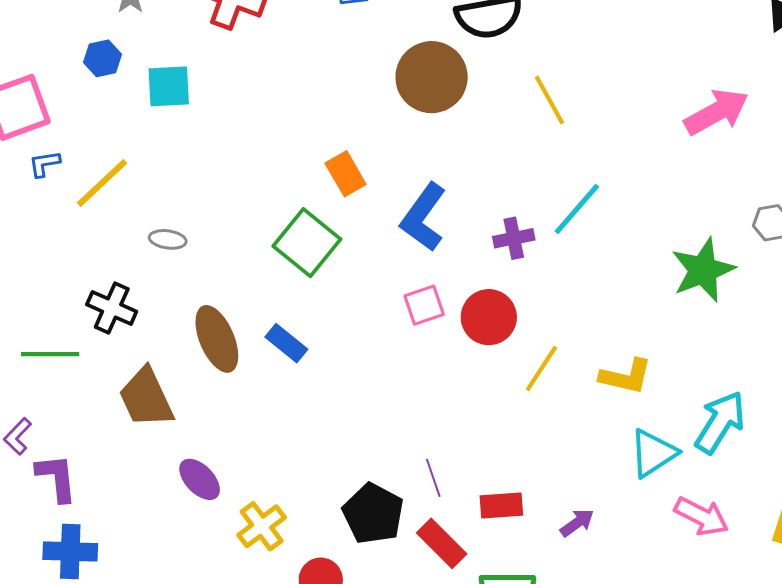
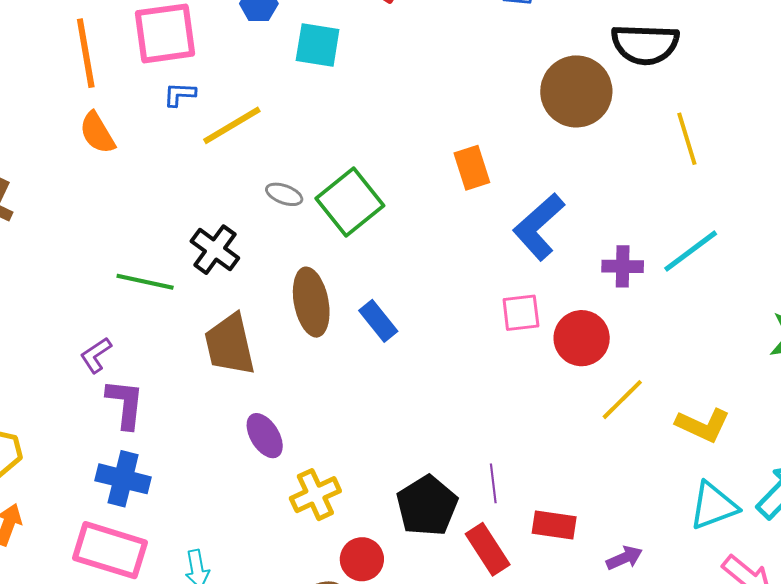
green square: (307, 243) -> (350, 202), moved

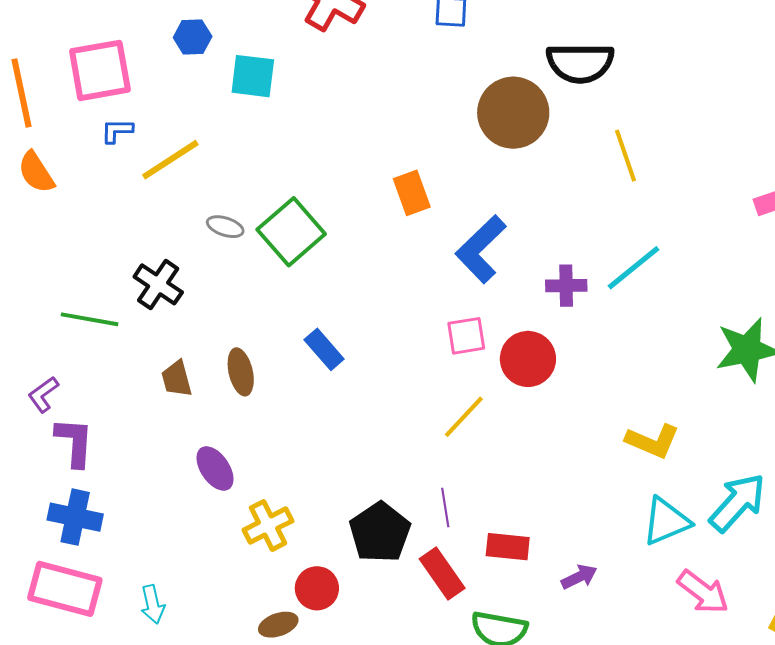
brown ellipse: (311, 302) -> (241, 372), moved, size x0.7
brown trapezoid: (230, 345) -> (177, 379), size x0.6
yellow line: (622, 400) -> (464, 417), moved

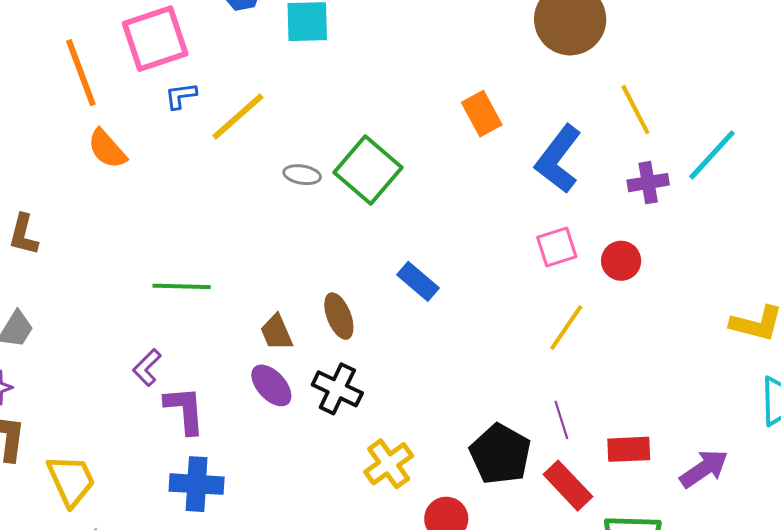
yellow line: (626, 156) -> (635, 110), moved
black cross: (158, 284) -> (337, 389), moved
red circle: (528, 359) -> (621, 261), size x0.7
purple ellipse: (215, 468) -> (271, 385), moved
purple arrow: (579, 577) -> (704, 469), size x1.4

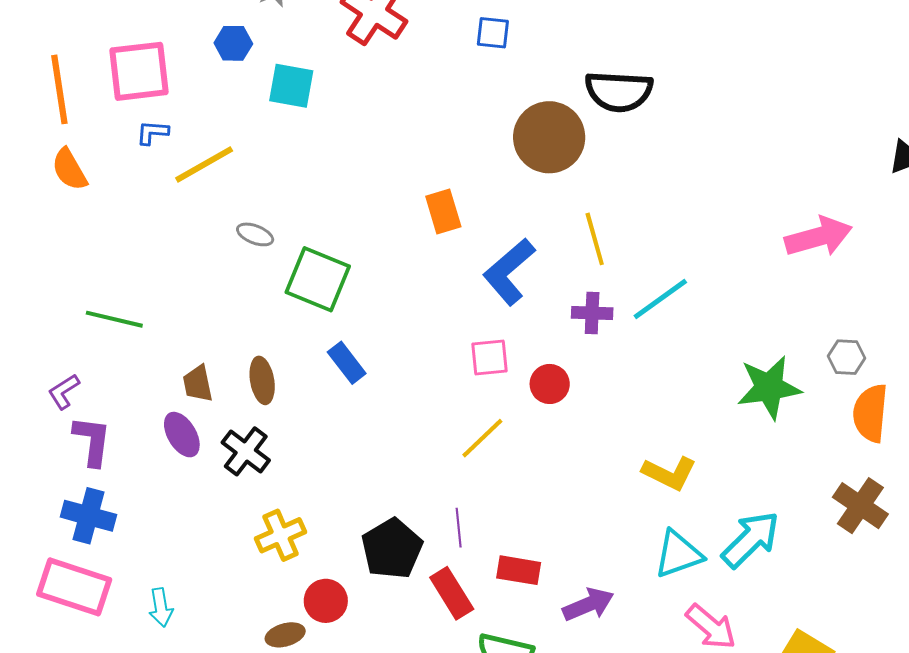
green square: (368, 170) -> (318, 279), moved, turned -30

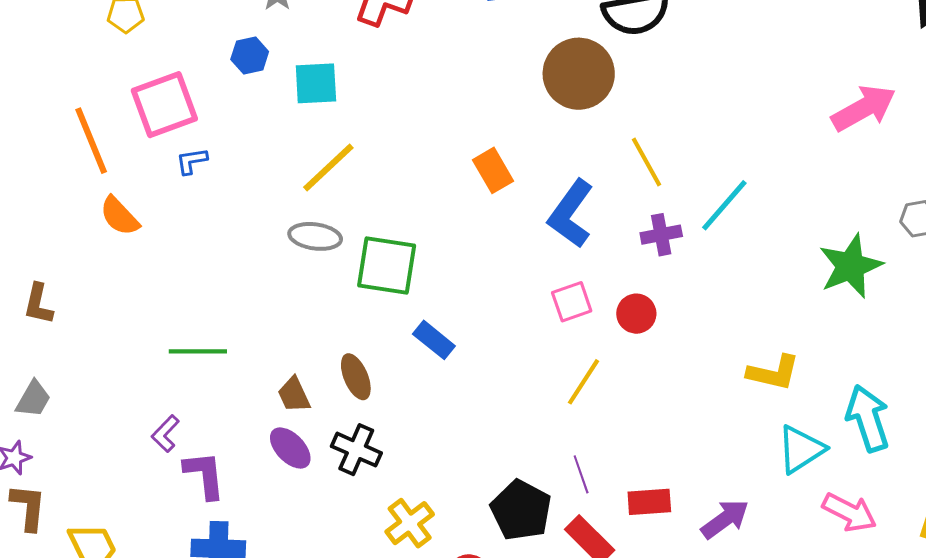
yellow line: (204, 164) -> (328, 167), moved
gray ellipse: (255, 234) -> (315, 236), size x1.4
cyan arrow: (751, 539) -> (868, 418), turned -50

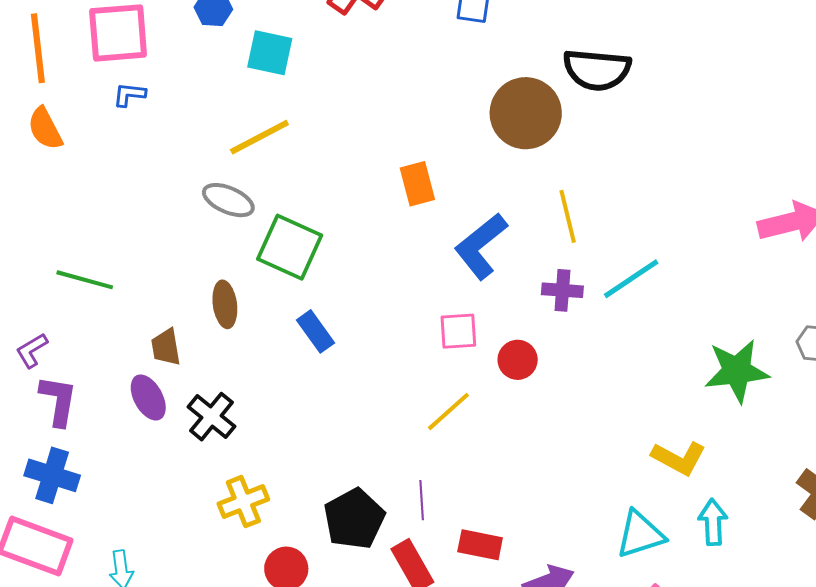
yellow L-shape: (773, 373) -> (679, 458), moved
brown ellipse: (356, 377) -> (225, 304), moved
cyan arrow: (868, 418) -> (713, 522), size x0.7

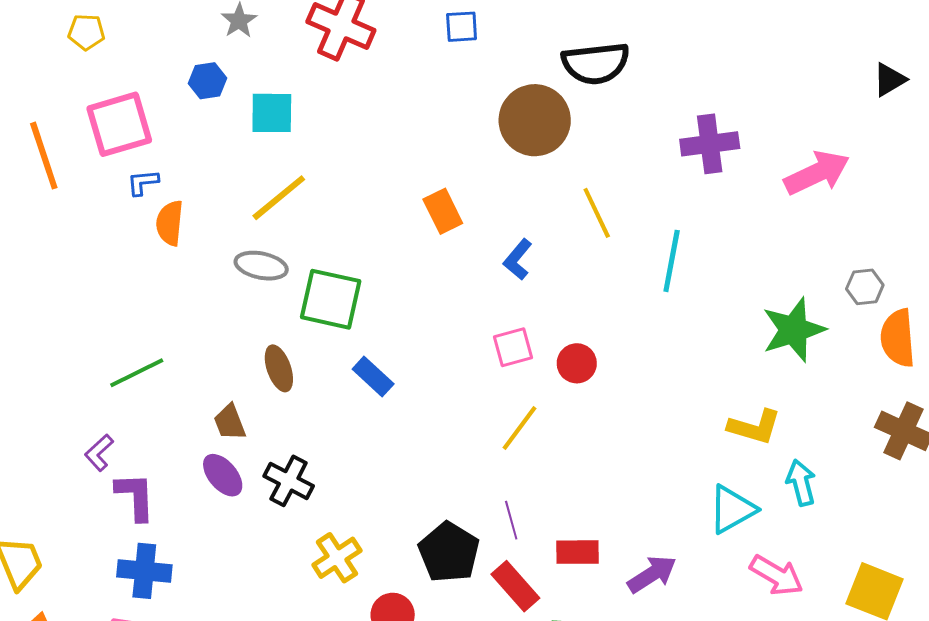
orange semicircle: (45, 129) -> (170, 223), moved, turned 45
blue L-shape: (481, 246) -> (518, 259), size x0.6
cyan line: (631, 279) -> (672, 261), turned -34
green line: (85, 280) -> (137, 373), turned -30
purple cross: (562, 290) -> (710, 144), moved, size x1.4

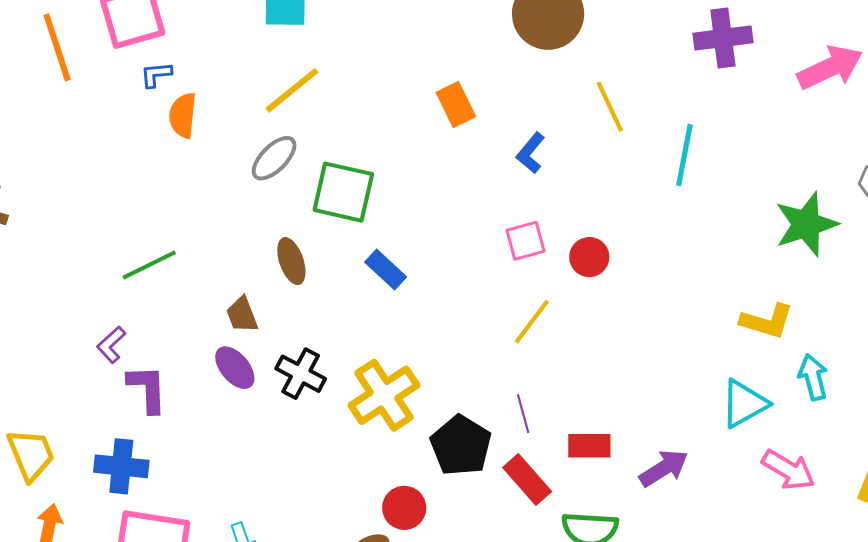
gray ellipse: (261, 266) -> (274, 158), turned -57
yellow cross: (337, 558) -> (384, 395), moved, size x1.4
blue cross: (144, 571) -> (121, 466), moved

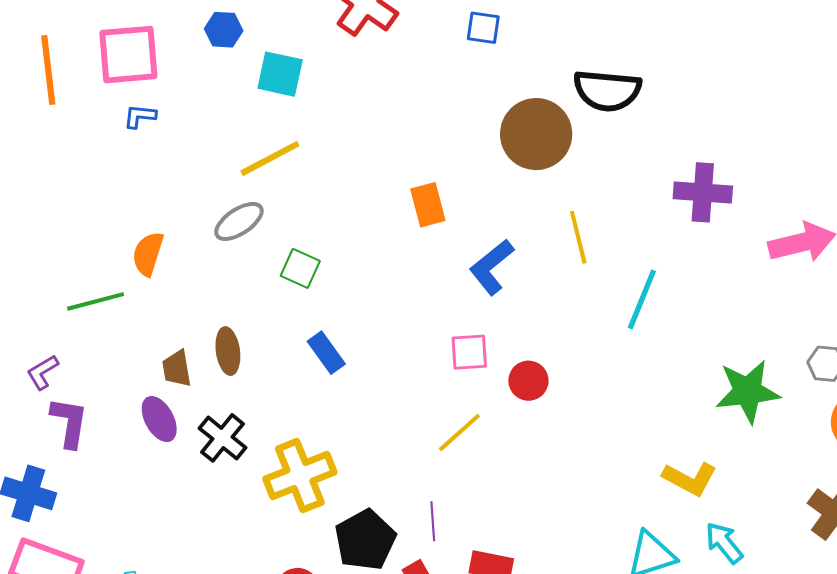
orange semicircle: (183, 115) -> (148, 254), moved
blue L-shape: (531, 153) -> (492, 267), size x1.4
green square: (343, 192) -> (300, 268), size x0.6
brown ellipse: (291, 261) -> (228, 351), moved
cyan arrow: (813, 377) -> (724, 543), turned -36

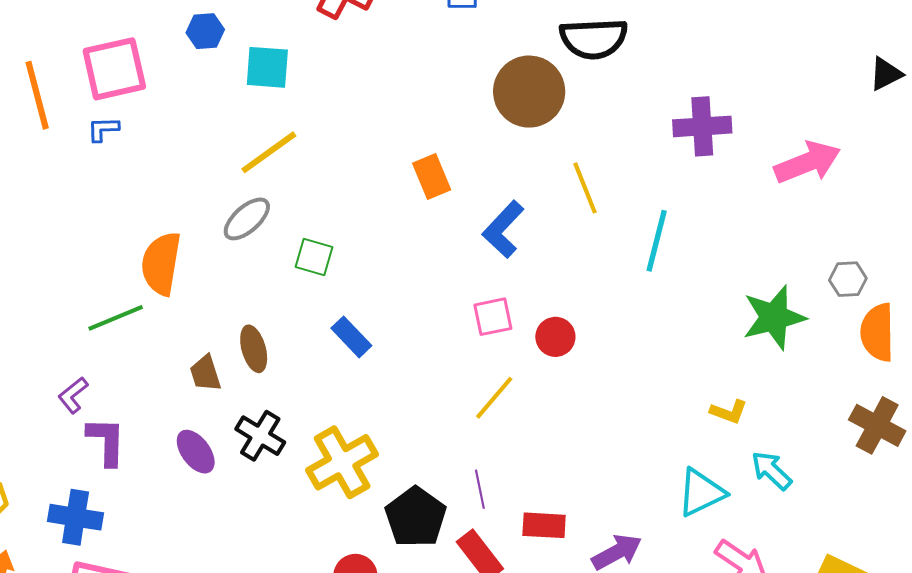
blue L-shape: (140, 116) -> (103, 129), moved
orange semicircle: (148, 254) -> (161, 264), size x1.4
purple ellipse: (159, 419) -> (196, 452), moved
yellow L-shape: (690, 479) -> (729, 412), size x0.7

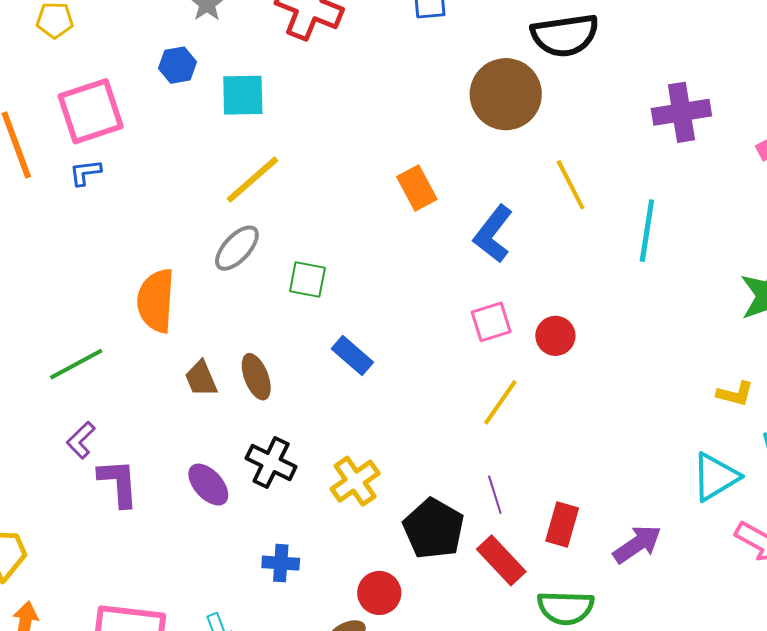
green line: (116, 318) -> (76, 364), moved
brown trapezoid: (205, 373) -> (201, 379), moved
yellow cross: (342, 462) -> (355, 481), size x0.7
blue cross: (76, 517) -> (281, 563), moved, size x0.7
red rectangle: (544, 525) -> (562, 524), turned -72

